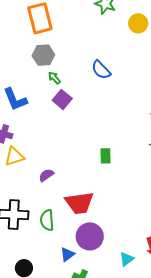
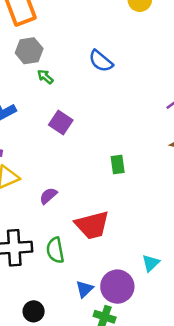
purple square: (62, 99) -> (61, 122), moved
purple circle: (90, 236) -> (117, 287), moved
cyan triangle: (127, 259) -> (151, 263), moved

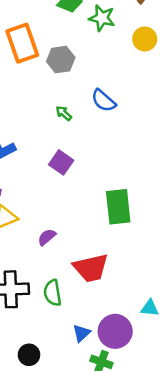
gray hexagon: (29, 51) -> (61, 60), moved
green arrow: (45, 77) -> (64, 113), moved
green rectangle: (118, 164) -> (118, 207), size x1.8
cyan triangle: (151, 263) -> (150, 308), turned 48

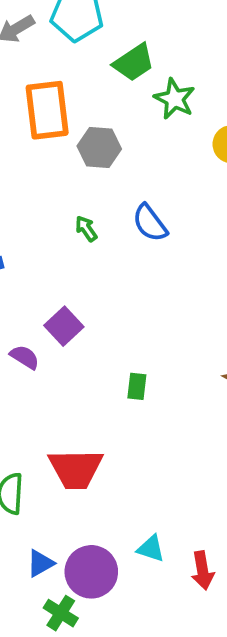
purple square: (61, 162) -> (64, 326), moved
green rectangle: (118, 207) -> (137, 386), size x0.5
purple semicircle: (47, 237) -> (25, 357), moved, turned 60

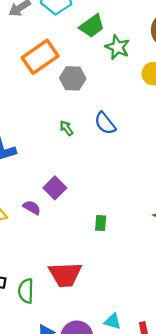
orange rectangle: (47, 110) -> (40, 57), turned 64

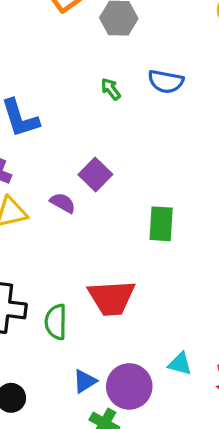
blue semicircle: (105, 123) -> (166, 82), turned -40
green rectangle: (101, 223) -> (161, 224), size x1.5

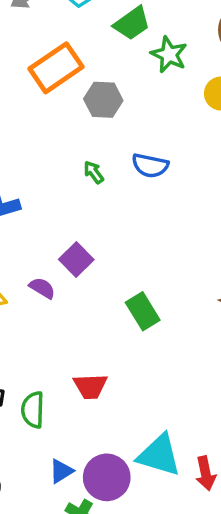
green rectangle: (161, 224) -> (143, 311), turned -36
red trapezoid: (112, 298) -> (90, 386), size x0.7
cyan triangle: (180, 364) -> (159, 455), size x1.8

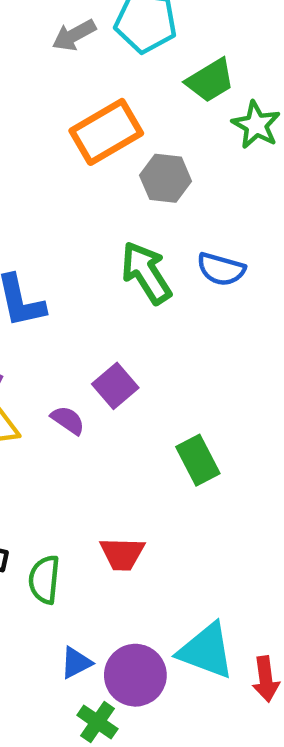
green arrow: (94, 172) -> (146, 273), size x2.0

